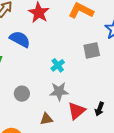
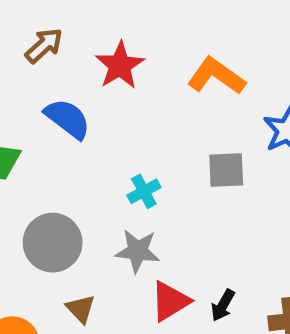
gray circle: (22, 94) -> (53, 243), size x1.6
brown triangle: (46, 119) -> (81, 309), moved, turned 48

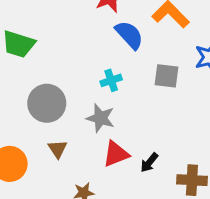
blue semicircle: (68, 119) -> (129, 35), moved

